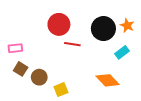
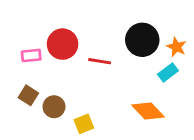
red circle: (59, 24) -> (63, 44), moved
orange star: (127, 25) -> (176, 47), moved
pink rectangle: (15, 48) -> (31, 55), moved

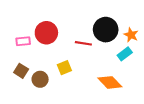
red line: (100, 61) -> (83, 43), moved
yellow square: (84, 124) -> (64, 68), moved

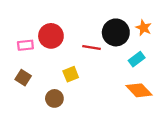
orange star: (131, 35) -> (144, 28), moved
brown circle: (40, 79) -> (54, 98), moved
orange diamond: (110, 82) -> (139, 90), moved

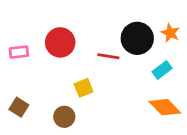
pink rectangle: (25, 45) -> (19, 52), moved
brown square: (23, 78) -> (19, 107), moved

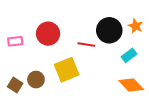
yellow square: (84, 88) -> (67, 70), size x1.6
brown circle: (64, 117) -> (36, 80), moved

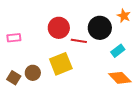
orange star: (136, 26) -> (124, 16), moved
red circle: (48, 34) -> (59, 28), moved

